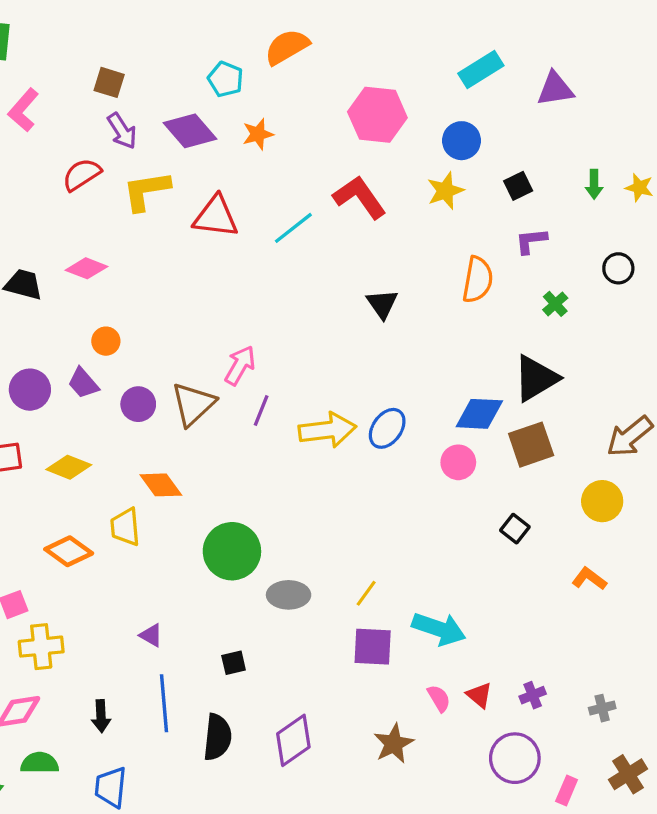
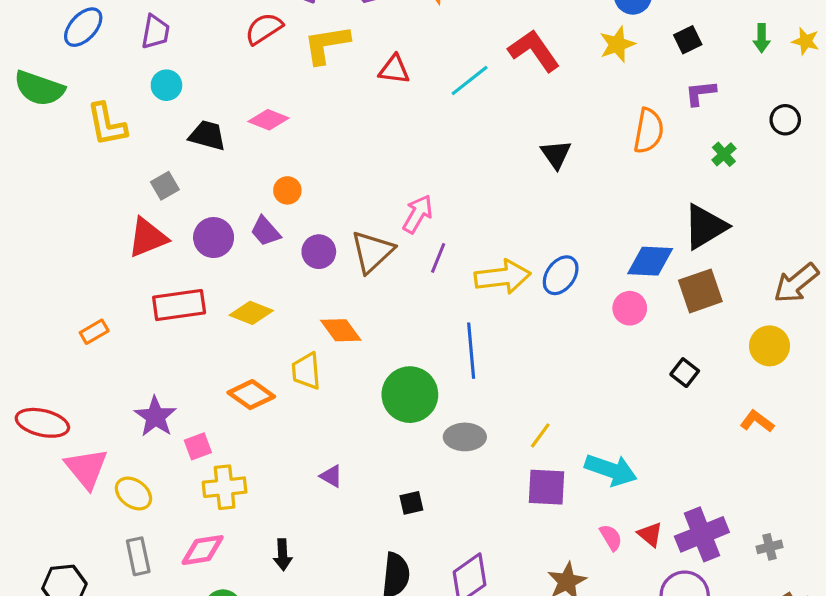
red triangle: (216, 217) -> (394, 69), size x0.7
purple cross: (533, 695) -> (702, 534), size x2.0
blue line: (164, 703) -> (471, 351), moved

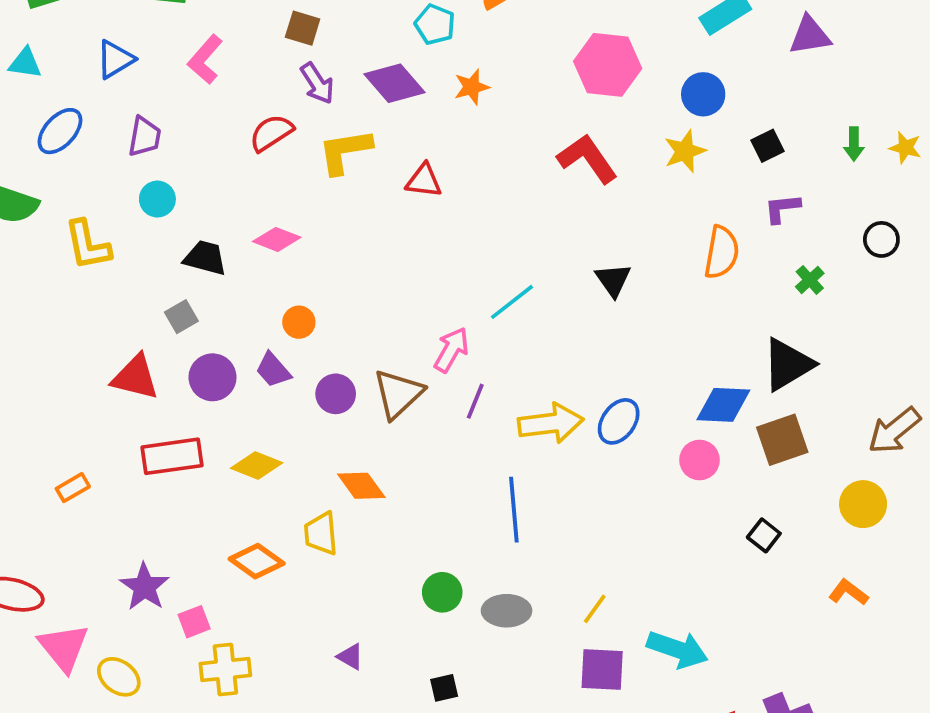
cyan line: (470, 80) -> (512, 302), moved
gray square: (165, 186) -> (181, 317), moved
red triangle: (148, 238) -> (135, 377), turned 36
green circle: (410, 395) -> (442, 592), moved, size x0.6

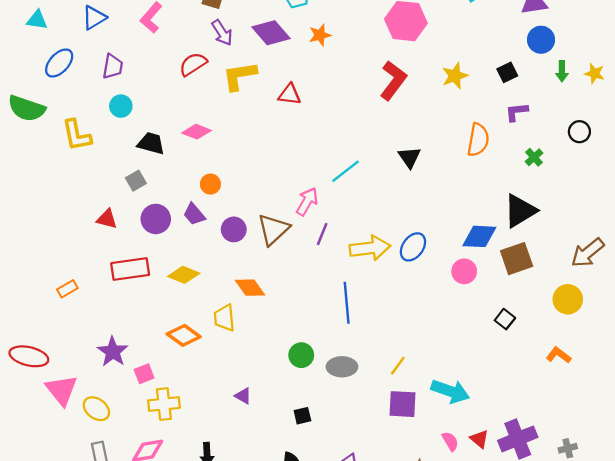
blue circle: (703, 94) -> (541, 40), moved
red L-shape: (587, 159) -> (393, 80), turned 72
red triangle: (135, 377) -> (107, 219), size x0.7

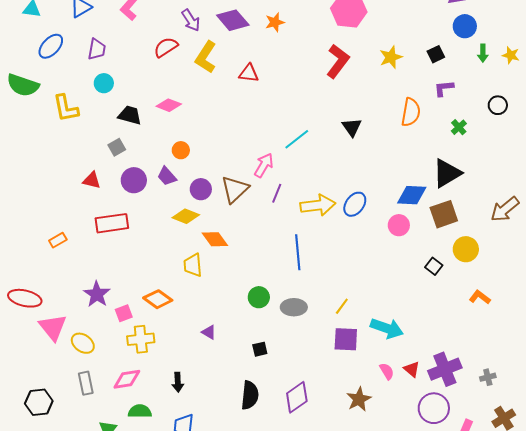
yellow L-shape: (240, 76) -> (206, 57), turned -48
yellow diamond: (184, 275) -> (186, 216), moved
yellow circle: (568, 299) -> (466, 249), moved
orange diamond: (184, 335) -> (158, 299), moved

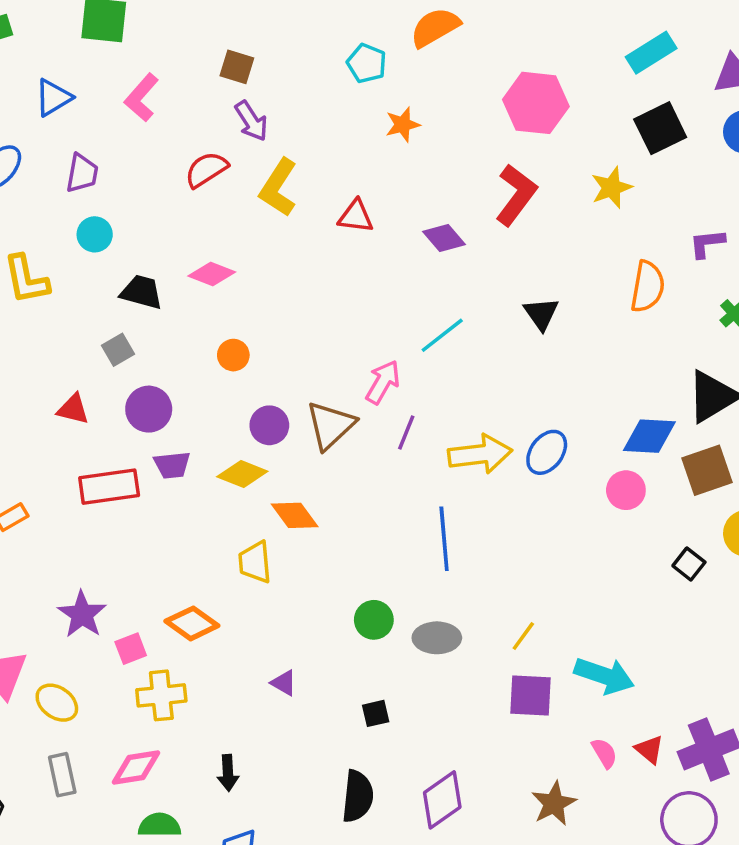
purple diamond: (233, 20) -> (444, 238), moved, size x0.7
black square: (436, 54) -> (660, 128), moved, size x1.6
purple trapezoid: (167, 176) -> (172, 465), moved, turned -55

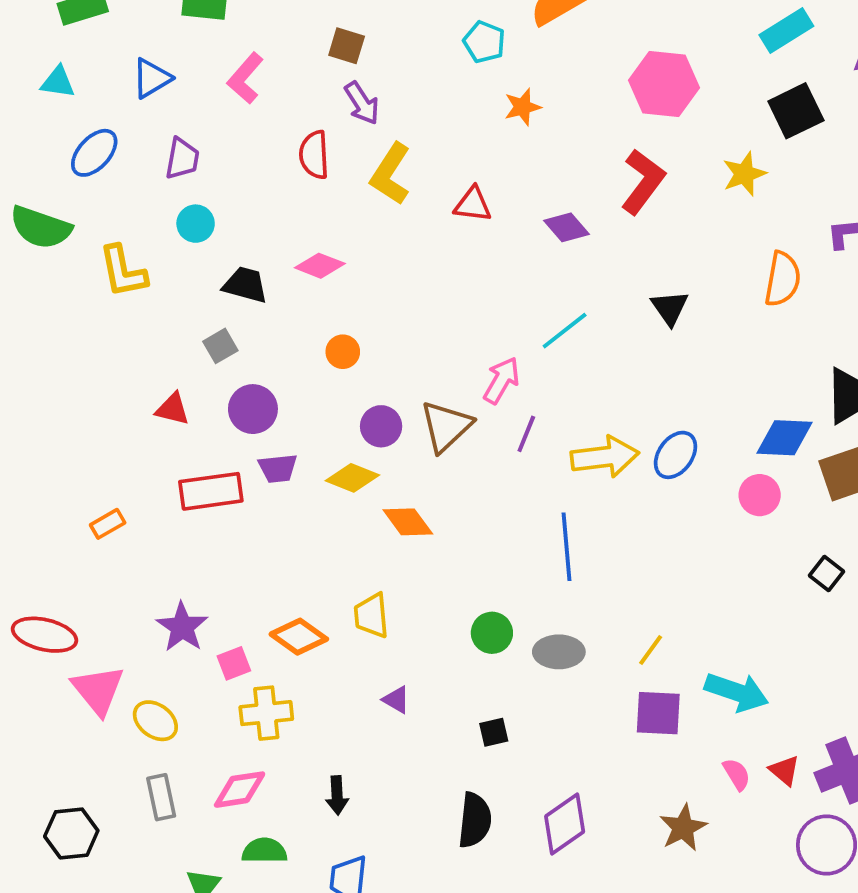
red semicircle: (206, 170) -> (314, 155), turned -60
yellow trapezoid: (255, 562) -> (371, 616), moved

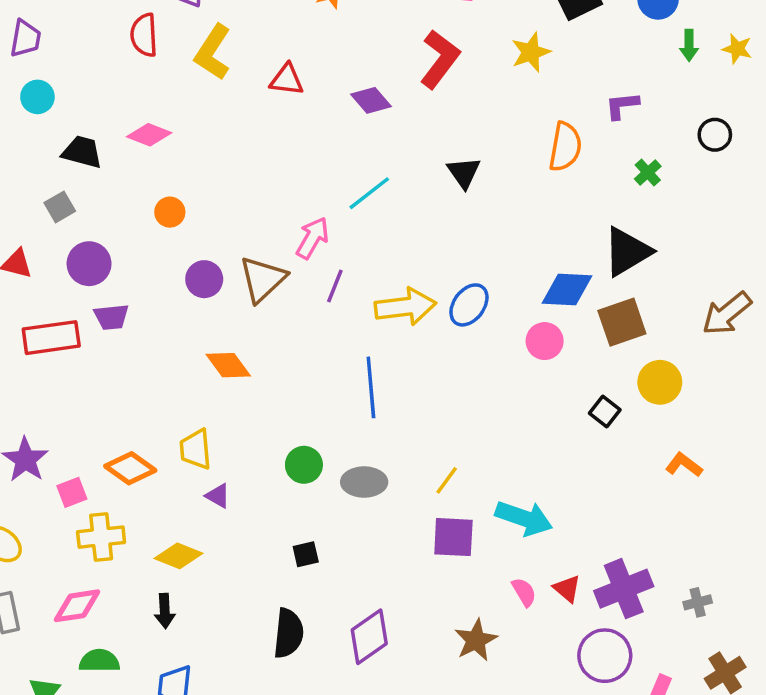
yellow diamond: (352, 478) -> (178, 556), moved
purple triangle: (396, 700) -> (218, 496), moved

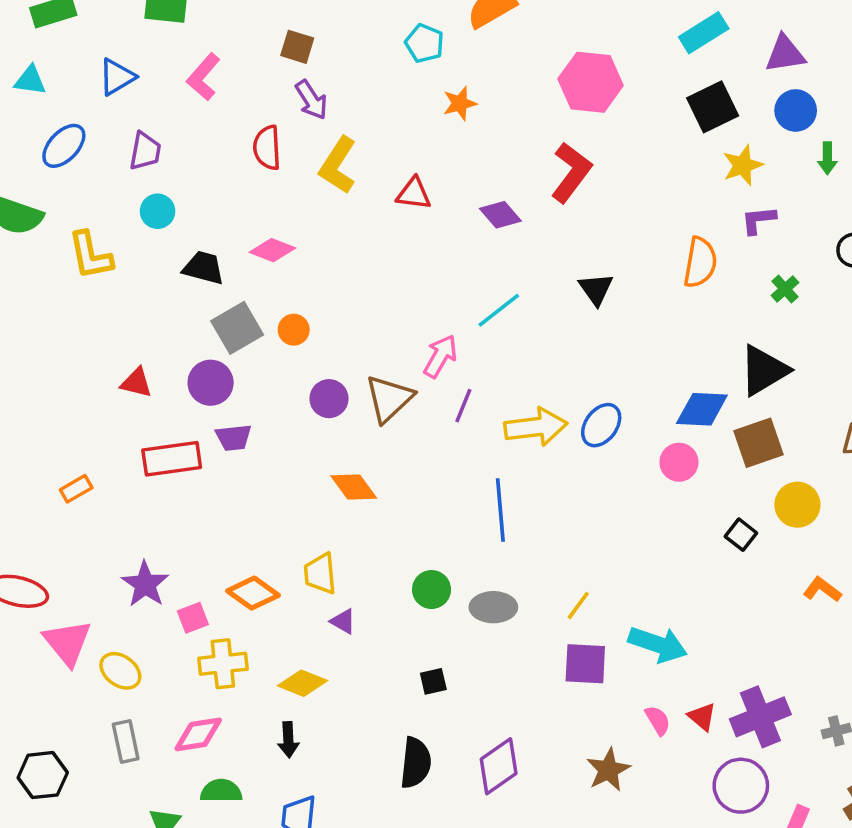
yellow star: (531, 52) -> (743, 165), moved
gray square: (60, 207) -> (237, 328), moved, size x1.6

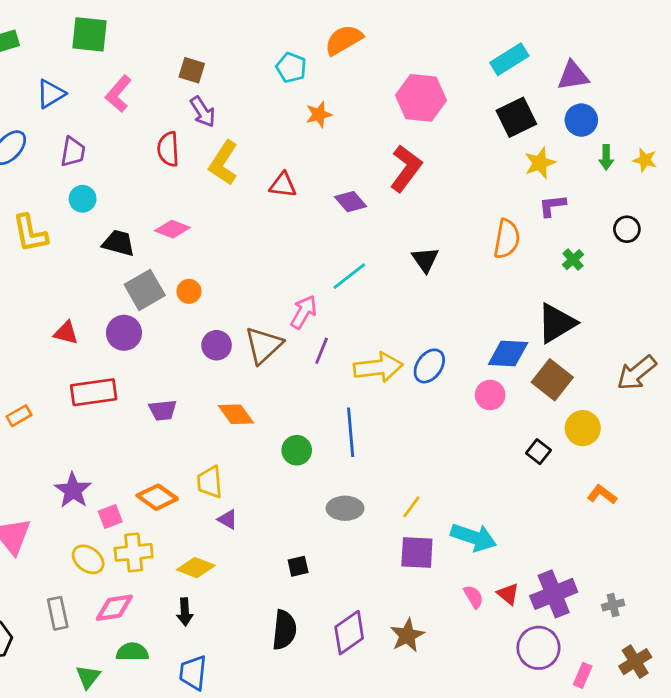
purple trapezoid: (234, 437) -> (163, 410), moved
brown square: (759, 443) -> (552, 380), turned -33
green circle: (432, 590) -> (297, 450), moved
yellow ellipse: (120, 671) -> (88, 559), moved
brown star: (608, 770) -> (407, 635), moved

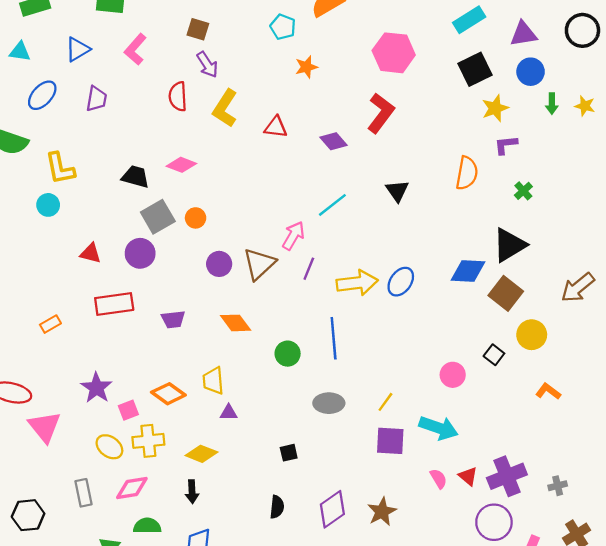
cyan circle: (83, 199) -> (48, 205), moved
black circle: (627, 229) -> (582, 30), moved, size x1.5
pink circle: (490, 395) -> (453, 375), moved
purple triangle: (228, 519) -> (229, 413), turned -30
black semicircle: (284, 630) -> (277, 507), size x0.7

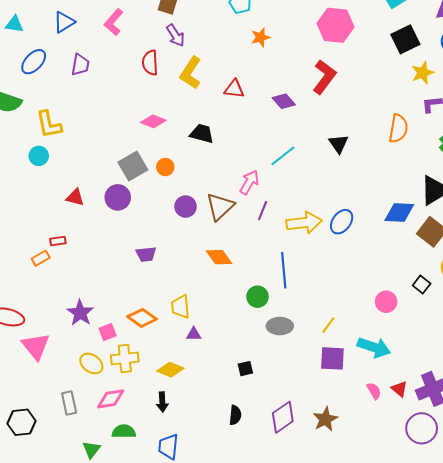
black trapezoid: (135, 177) -> (202, 134), moved
red rectangle: (114, 304) -> (58, 241), moved, size x0.5
orange diamond: (236, 323) -> (219, 257), moved
green circle: (288, 354) -> (257, 297), moved

